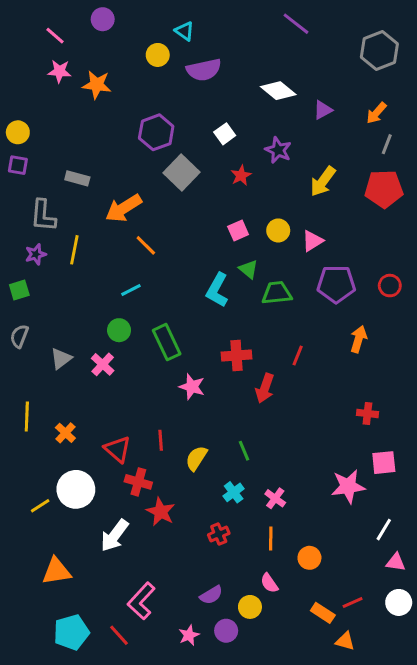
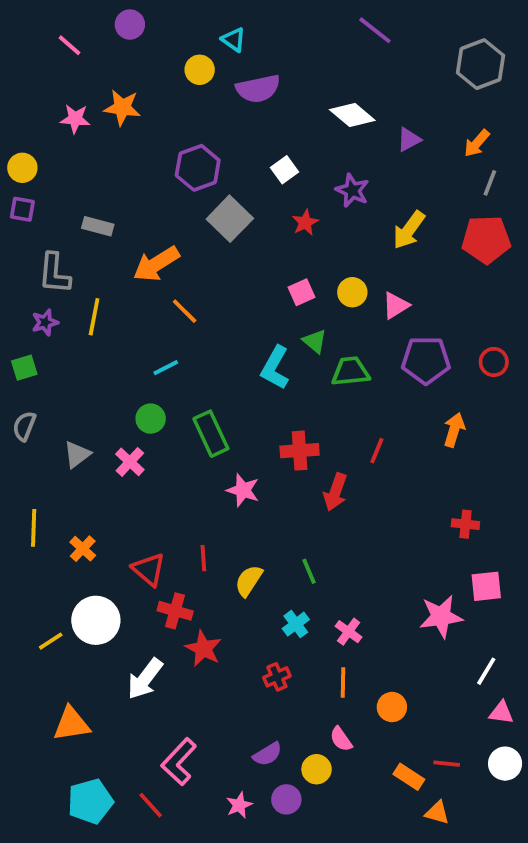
pink star: (59, 71) -> (75, 119), moved
red line: (353, 602) -> (447, 764), turned 30

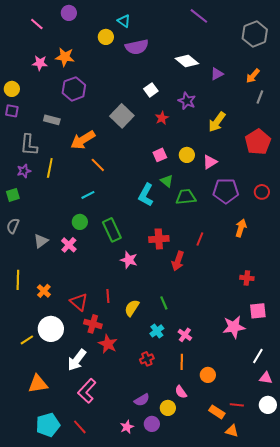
purple hexagon: (198, 168) -> (74, 89), moved
red pentagon: (486, 239) -> (258, 142), moved, turned -30
pink L-shape: (179, 762) -> (87, 391), moved

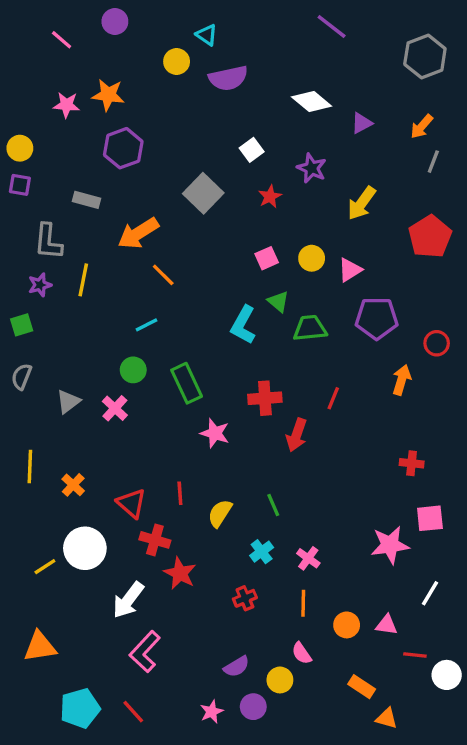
red circle: (262, 192) -> (437, 343), moved
pink triangle: (266, 378) -> (387, 625), moved
orange triangle: (38, 384) -> (40, 647), moved
red line: (237, 405) -> (415, 655), moved

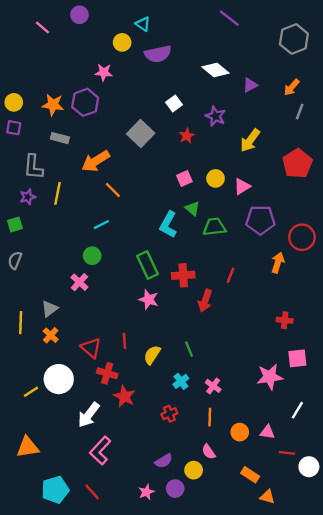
orange star: (108, 95) -> (53, 105), moved
pink star: (67, 105) -> (104, 72), moved
red circle: (437, 343) -> (302, 237), size x1.5
green rectangle: (187, 383) -> (147, 265), moved
gray triangle: (68, 402) -> (49, 309), moved

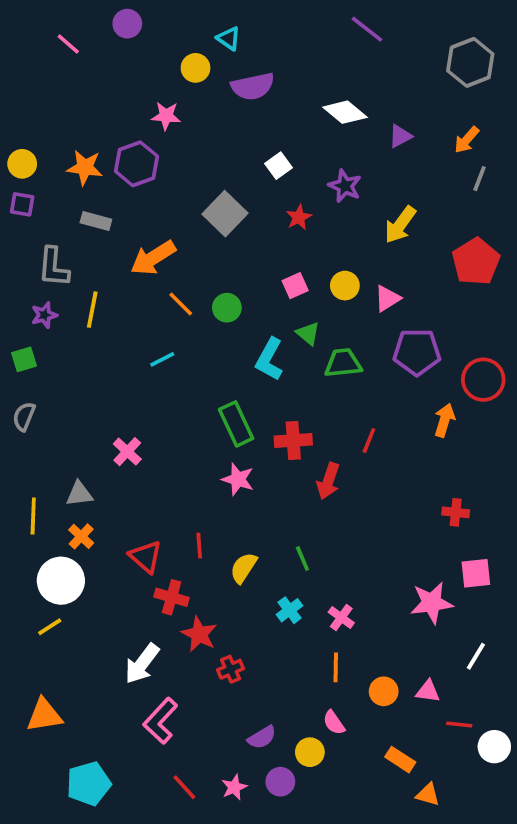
green circle: (92, 256) -> (227, 308), moved
gray triangle: (49, 309) -> (79, 494), turned 30
white circle: (59, 379) -> (61, 581), moved
red cross: (169, 414) -> (231, 669), moved
red line: (92, 492) -> (184, 787), moved

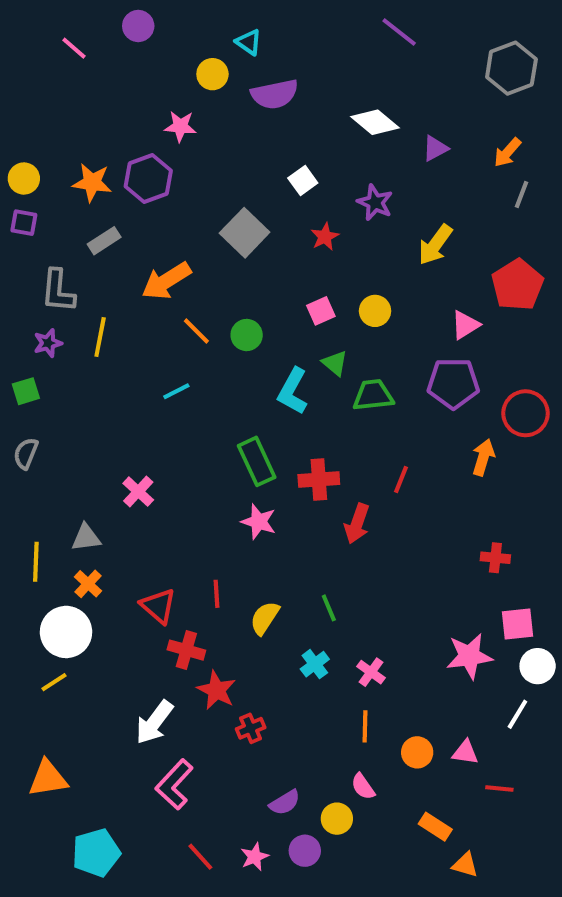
gray rectangle: (96, 221) -> (104, 241), turned -48
pink triangle: (387, 298) -> (465, 325), moved
white circle: (494, 747) -> (538, 666), moved

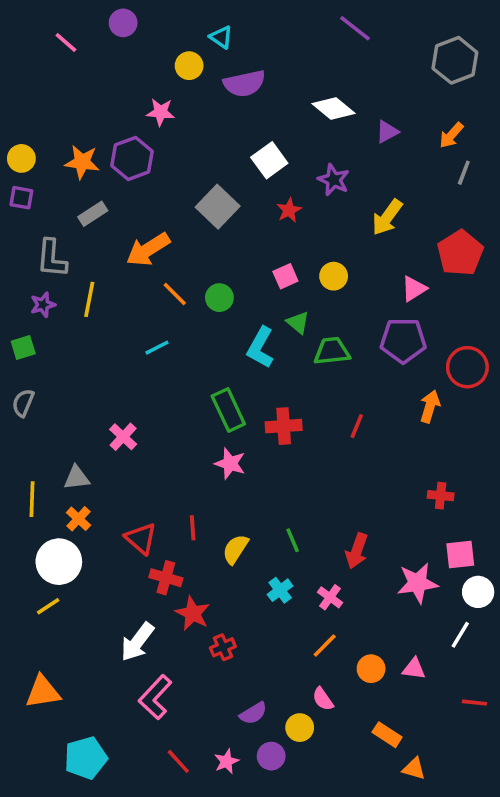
white square: (303, 180) -> (269, 160), size x1.4
red arrow: (357, 524) -> (357, 551), moved
orange line: (365, 726) -> (325, 645), turned 44
red line: (499, 788) -> (475, 703), moved

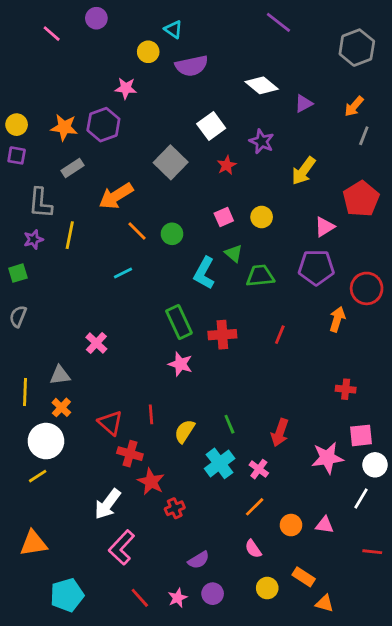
cyan cross: (280, 590) -> (220, 463), size x1.5
yellow circle: (300, 728) -> (267, 588), moved

